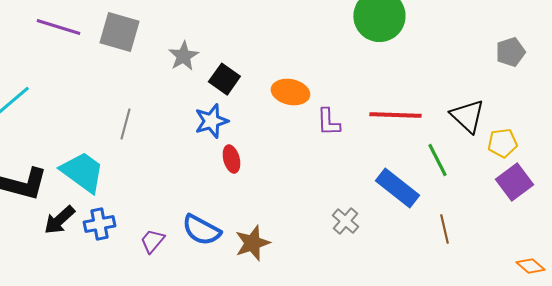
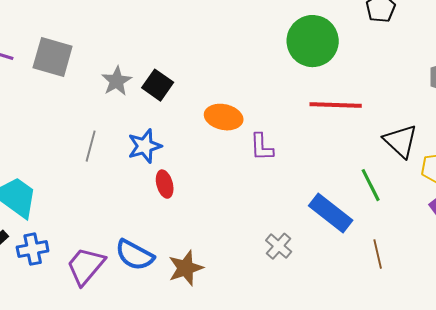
black square: (224, 79) -> (158, 85), moved
red line: (395, 115) -> (336, 105), moved
gray line: (125, 124) -> (91, 146), moved
purple trapezoid: (152, 241) -> (86, 266), size x1.6

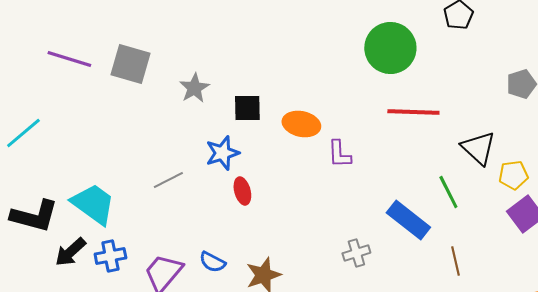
black square: (158, 85) -> (247, 108), moved, turned -36
gray line: (91, 146) -> (168, 180), moved, turned 48
gray cross: (279, 246) -> (356, 253), turned 32
blue semicircle: (135, 255) -> (212, 262), size x0.7

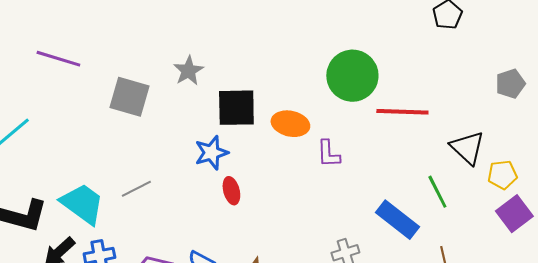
green circle: (390, 48) -> (352, 76), moved
gray square: (130, 64) -> (129, 97), moved
gray star: (194, 88) -> (188, 71), moved
black square: (247, 108) -> (236, 108), size x1.4
gray line: (168, 180) -> (136, 189), moved

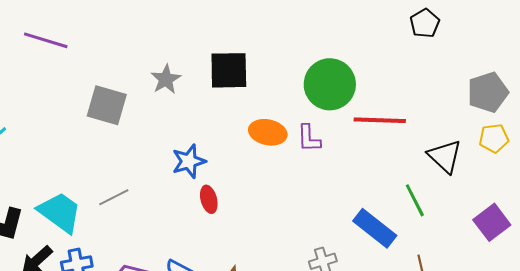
purple line: (58, 59) -> (46, 40), moved
gray pentagon: (510, 84) -> (488, 92), size x1.4
black square: (236, 108) -> (229, 70), moved
purple L-shape: (328, 154) -> (309, 138), moved
yellow pentagon: (502, 175) -> (494, 138), moved

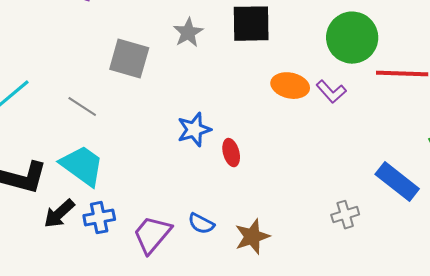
purple L-shape: (309, 138) -> (331, 92), turned -40
blue star: (189, 161) -> (194, 130), moved
gray line: (114, 197) -> (82, 107), moved, turned 60

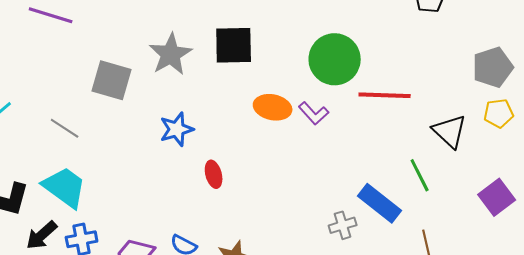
gray star: (188, 33) -> (171, 54), size x1.4
blue star: (194, 130) -> (177, 129), moved
gray cross: (345, 215) -> (343, 225), moved

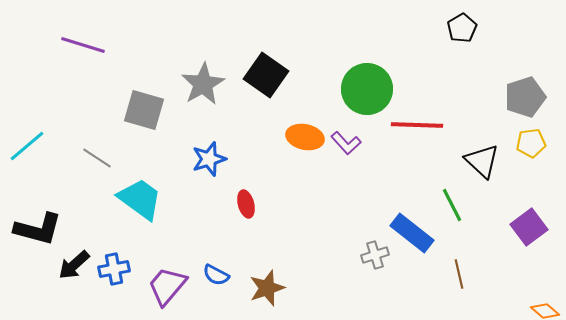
black square: (234, 45) -> (266, 75), turned 36
cyan trapezoid: (65, 187) -> (140, 199), moved

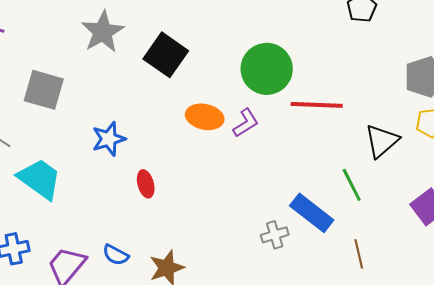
gray star: (203, 84) -> (103, 32), moved
purple L-shape: (346, 143) -> (246, 123), turned -80
black triangle: (482, 161) -> (382, 141), turned 36

